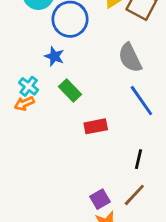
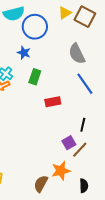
green rectangle: (70, 91) -> (35, 77), turned 63
purple square: (100, 199) -> (69, 143), moved

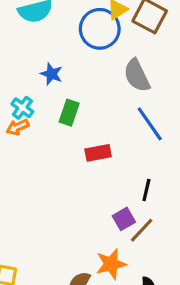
blue circle: (35, 27) -> (100, 29), moved

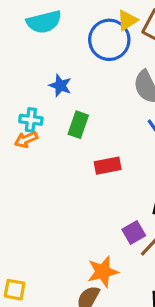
cyan cross: (22, 108) -> (31, 120), turned -30
orange star: (111, 264) -> (103, 272), moved

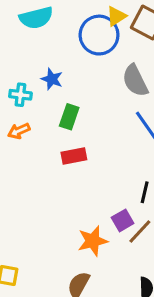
cyan cross: (31, 120) -> (20, 95), moved
red rectangle: (108, 166) -> (74, 156), moved
orange star: (103, 272) -> (93, 241), moved

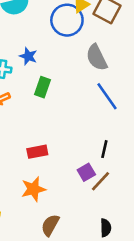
red rectangle: (74, 156) -> (37, 152), moved
orange star: (93, 241) -> (33, 189), moved

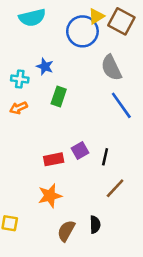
black line: (104, 149) -> (105, 157), moved
purple square: (86, 172) -> (80, 151), moved
black semicircle: (106, 228) -> (95, 225), moved

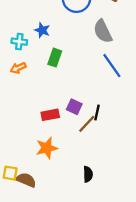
purple square: (80, 151) -> (74, 107), turned -35
brown line: (115, 188) -> (87, 124), moved
brown semicircle: (66, 231) -> (26, 180), moved, turned 84

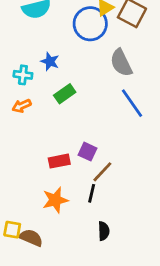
green rectangle: (55, 58) -> (65, 94), turned 36
black line: (97, 112) -> (92, 193), moved

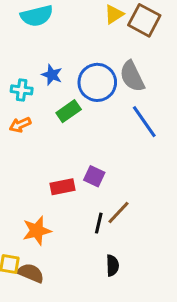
blue circle: (90, 24) -> (97, 82), moved
brown line: (102, 172) -> (118, 212), moved
orange star: (55, 200) -> (37, 231), moved

